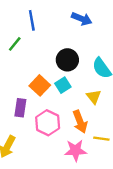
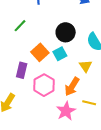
green line: (15, 44) -> (20, 26), moved
orange arrow: (80, 122) -> (72, 87), turned 48
pink star: (75, 150) -> (66, 111), turned -30

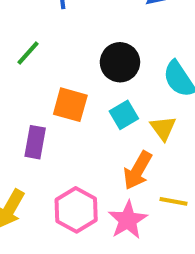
orange square: (40, 52) -> (70, 105), turned -30
cyan square: (60, 54) -> (124, 115), moved
pink hexagon: (44, 85) -> (76, 210), moved

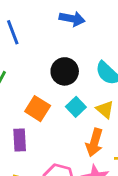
orange square: (70, 105) -> (38, 109), turned 30

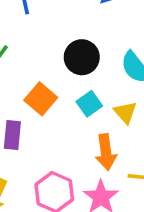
orange arrow: (94, 143) -> (106, 152), turned -32

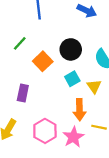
orange square: (41, 99) -> (43, 61), moved

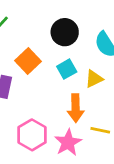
orange square: (43, 61) -> (28, 61), moved
yellow triangle: (94, 86) -> (94, 79), turned 40

